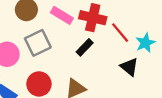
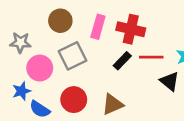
pink rectangle: (62, 15) -> (98, 27), turned 75
red line: (120, 33) -> (151, 57), moved, turned -50

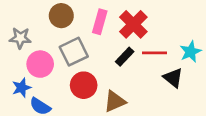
red cross: (131, 29) -> (133, 24), turned 32
red circle: (74, 100) -> (84, 85), moved

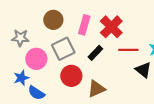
black rectangle: (125, 57) -> (95, 53), moved

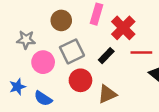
pink rectangle: (84, 25) -> (97, 14), moved
blue star: (21, 78) -> (17, 87), moved

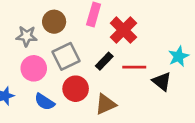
gray star: (26, 40) -> (27, 36), moved
red line: (141, 52) -> (134, 67), moved
blue semicircle: (43, 98) -> (44, 102), moved

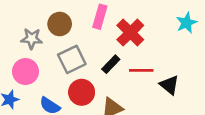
cyan star: (179, 56) -> (186, 23), moved
pink circle: (34, 68) -> (25, 72), moved

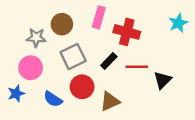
red cross: (130, 33) -> (127, 32), turned -30
black triangle: (169, 85) -> (163, 80), turned 36

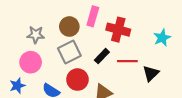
cyan star: (178, 23) -> (162, 38), moved
brown circle: (62, 24) -> (69, 27), moved

